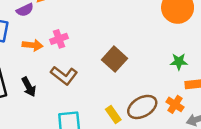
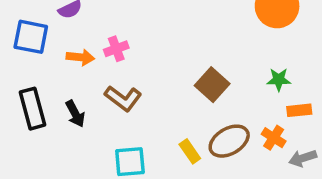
brown square: (114, 59) -> (212, 85), moved

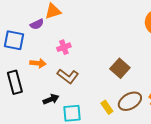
orange arrow: (80, 57) -> (38, 63), moved
black arrow: (75, 114) -> (51, 99), moved, turned -84

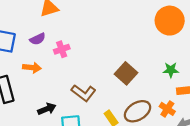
purple semicircle: (37, 24) -> (38, 39), moved
brown L-shape: (68, 76) -> (84, 93), moved

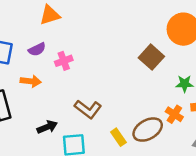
brown square: (126, 73) -> (151, 57), moved
orange cross: (167, 109) -> (174, 114), moved

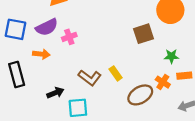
purple semicircle: (37, 49) -> (47, 27), size x1.5
brown square: (151, 57) -> (143, 34), turned 30
yellow rectangle: (118, 137) -> (116, 73), moved

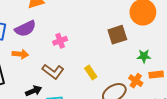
pink cross: (69, 37) -> (60, 41), moved
brown L-shape: (90, 78) -> (53, 71), moved

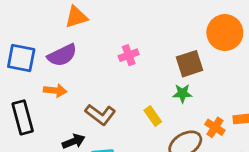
pink cross: (60, 41) -> (129, 55), moved
green star: (144, 56) -> (182, 93), moved

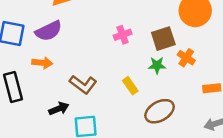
pink cross: (129, 55) -> (123, 35), moved
orange cross: (215, 127) -> (186, 58), moved

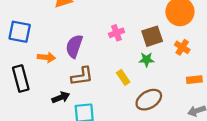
purple semicircle: (49, 31) -> (74, 46), moved, turned 135
orange cross: (186, 58) -> (182, 47), moved
brown L-shape: (83, 84) -> (82, 76), turned -45

